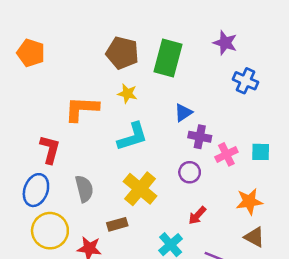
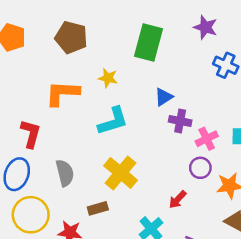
brown pentagon: (122, 53) -> (71, 37), moved
purple circle: (190, 172) -> (200, 168), moved

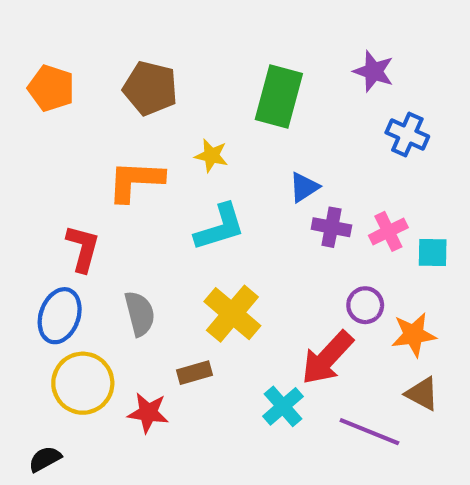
pink cross: (207, 139) -> (388, 231), moved
red arrow: (178, 200) -> (327, 358), size x1.8

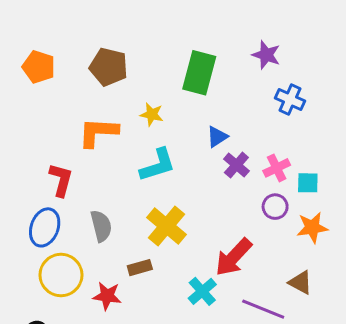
purple cross: (331, 227) -> (236, 165), turned 30
purple circle: (365, 305) -> (275, 207), moved
orange star: (414, 335) -> (312, 227), moved

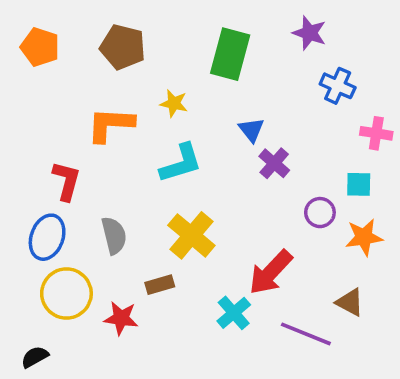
blue triangle: (217, 137) -> (251, 130), turned -35
pink cross: (277, 168) -> (376, 133), moved, turned 35

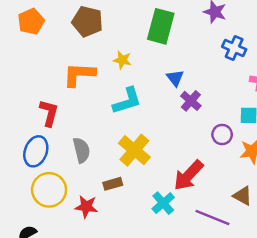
orange pentagon: (40, 47) -> (31, 22), turned 30

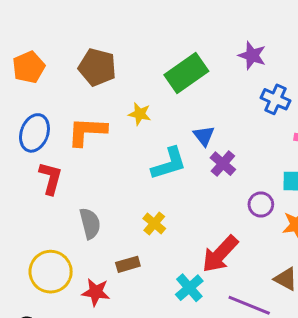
green rectangle: (161, 26) -> (186, 73), turned 40
cyan L-shape: (127, 101) -> (169, 164), moved
yellow cross: (134, 150) -> (154, 223), size x0.6
blue ellipse: (36, 151) -> (34, 133), moved

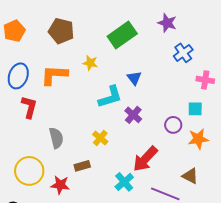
blue cross: (275, 99) -> (183, 53), turned 30
purple cross: (223, 164) -> (133, 115), moved

